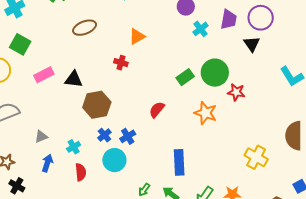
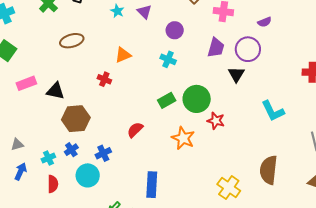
cyan cross: (201, 29) -> (168, 59), moved, turned -35
blue cross: (104, 135) -> (71, 150), moved

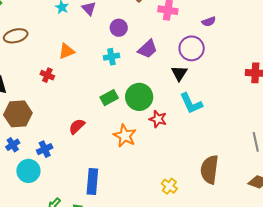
purple trapezoid: (216, 48) -> (148, 49), moved, turned 30
cyan cross: (168, 59) -> (111, 57), turned -35
cyan L-shape: (273, 111) -> (191, 103), moved
yellow cross: (229, 188) -> (169, 186), size x0.7

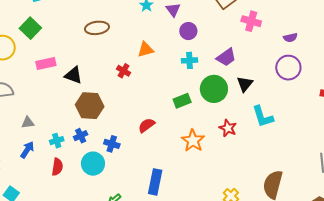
purple circle: (119, 28) -> (188, 31), moved
purple circle: (192, 48) -> (288, 68), moved
black triangle: (179, 73) -> (245, 84), moved
green circle: (139, 97) -> (214, 89), moved
blue cross: (45, 149) -> (112, 144), turned 35

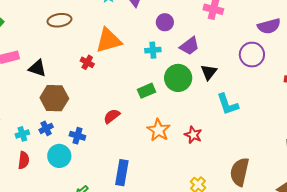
purple circle: (188, 31) -> (165, 22), moved
purple semicircle: (290, 38) -> (269, 26), moved, size x1.6
orange triangle: (146, 50) -> (109, 40), size x1.6
red star: (228, 128) -> (193, 135), moved

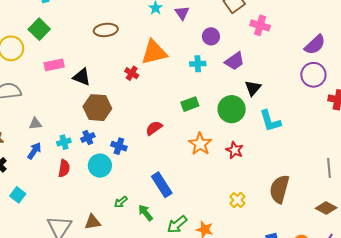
purple semicircle: (269, 26) -> (315, 45), turned -30
purple circle: (252, 55) -> (313, 75), moved
green circle: (178, 78) -> (232, 109), moved
blue rectangle: (122, 173) -> (162, 185), turned -45

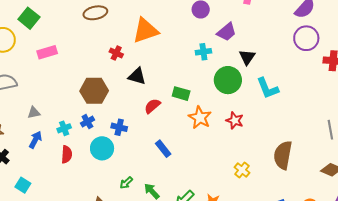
cyan cross: (198, 64) -> (203, 52), moved
red cross: (132, 73) -> (116, 53), moved
black triangle: (82, 77) -> (137, 76), moved
green rectangle: (190, 104) -> (181, 94), moved, turned 42
blue rectangle: (162, 185) -> (163, 149), moved, size x0.7

